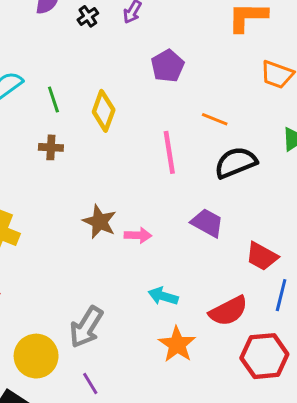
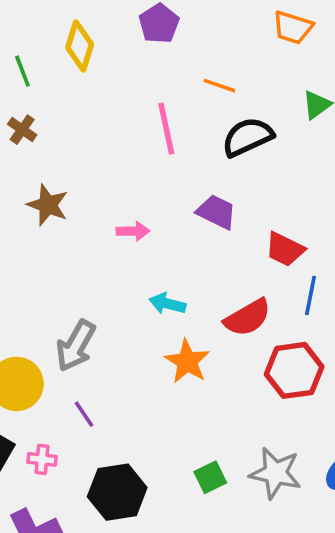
yellow diamond: (104, 111) -> (80, 46), moved
brown cross: (51, 147) -> (22, 130), turned 35
brown star: (100, 222) -> (48, 205), moved

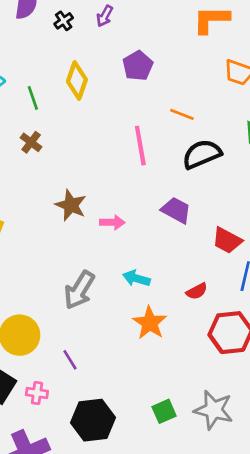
brown star: (48, 205) -> (71, 205), moved
red semicircle: (248, 318) -> (197, 291), size x0.6
gray arrow: (76, 346) -> (79, 290), moved

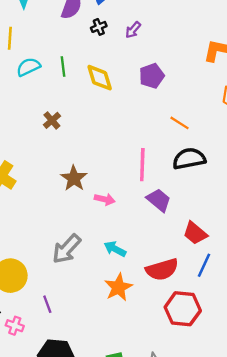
yellow diamond: (77, 80) -> (100, 78), turned -48
green line: (33, 98) -> (63, 66), moved
pink line: (140, 146) -> (142, 165), moved
red semicircle: (197, 291) -> (162, 269), size x1.8

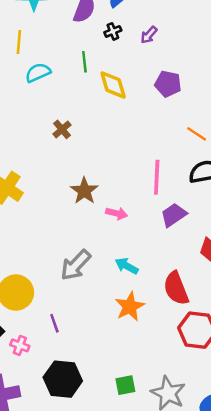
green line: (63, 66) -> (84, 62), moved
purple pentagon: (152, 76) -> (168, 84), turned 30
purple trapezoid: (159, 200) -> (174, 215), turned -75
red semicircle: (162, 269) -> (176, 288), turned 84

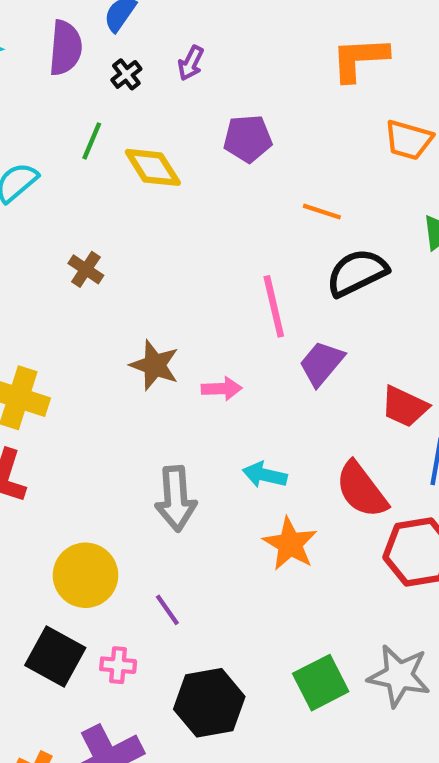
green line: (84, 62) -> (92, 141), turned 45
gray arrow: (76, 265) -> (176, 499), turned -32
green square: (125, 385) -> (321, 683), size x1.4

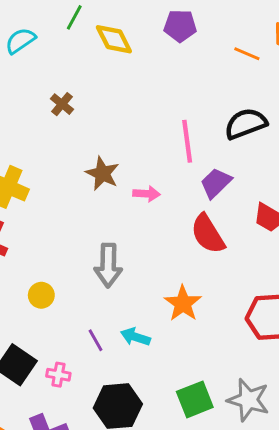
orange line: (322, 212) -> (247, 54), moved
cyan arrow: (265, 475) -> (135, 337), moved
red semicircle: (361, 490) -> (208, 234), moved
yellow circle: (85, 575) -> (41, 295), moved, size x0.6

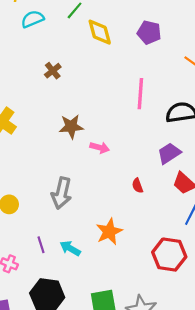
pink line: (187, 141) -> (140, 94), moved
brown star: (102, 173) -> (71, 126), turned 30
purple trapezoid: (216, 183) -> (169, 153), moved
red semicircle: (208, 234) -> (138, 186), size x0.5

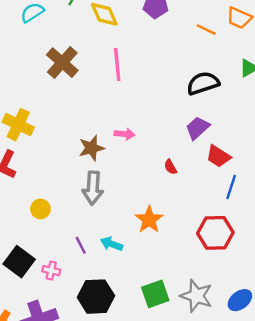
brown cross: (53, 71) -> (62, 63), size x1.8
pink line: (140, 94) -> (117, 64), moved
brown star: (71, 126) -> (91, 148), moved

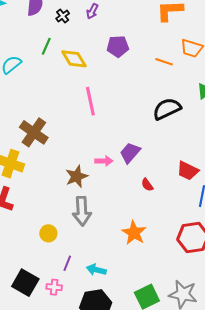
brown cross: (62, 63) -> (34, 132), moved
purple trapezoid: (198, 128) -> (130, 153), moved
yellow circle: (40, 209) -> (48, 233), moved
cyan arrow: (112, 244) -> (96, 270), moved
purple line: (81, 245) -> (67, 263), moved, turned 56

